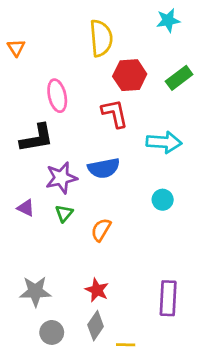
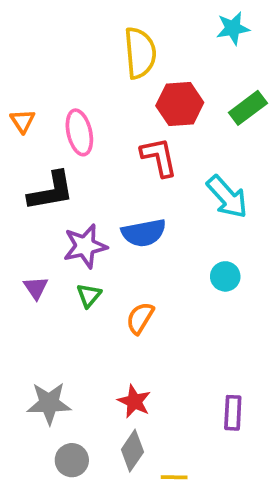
orange triangle: (16, 48) -> (23, 121), moved
cyan arrow: (164, 142) -> (227, 197), turned 44
purple triangle: (26, 208) -> (36, 288), turned 30
purple rectangle: (168, 298) -> (233, 413), size x0.7

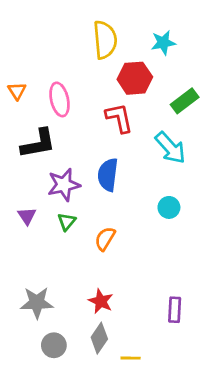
cyan star: (233, 28) -> (163, 43), moved
green rectangle: (248, 108) -> (185, 101), moved
blue semicircle: (144, 233) -> (108, 175), turned 108

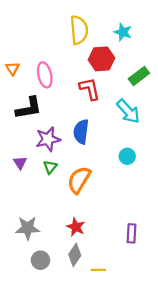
cyan star: (163, 43) -> (123, 32), turned 30
orange semicircle: (105, 239) -> (79, 180), size x1.5

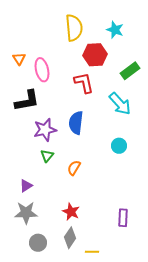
orange triangle: (13, 68) -> (19, 59), moved
purple triangle: (20, 163) -> (26, 186), moved, turned 32
orange semicircle: (79, 180) -> (74, 168), size x0.6

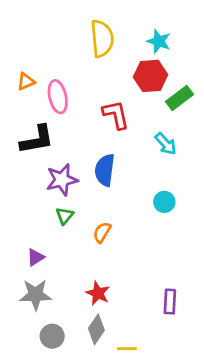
red hexagon: (95, 55) -> (150, 76), moved
orange triangle: (19, 59) -> (26, 81), turned 40
cyan arrow: (120, 104) -> (166, 144), size x0.7

